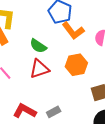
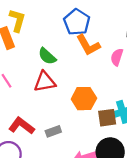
orange hexagon: (76, 65) -> (84, 99), moved

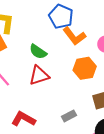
orange hexagon: (84, 99) -> (85, 68), moved
gray rectangle: (53, 131) -> (69, 116), moved

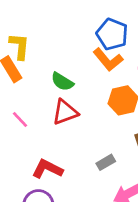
blue pentagon: (61, 16) -> (112, 34), moved

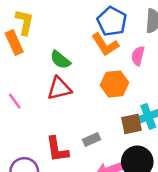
pink line: (20, 119) -> (15, 101), moved
red L-shape: (47, 169) -> (57, 149), moved, turned -132

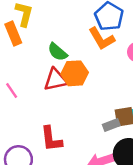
orange hexagon: (115, 84) -> (75, 73), moved
gray rectangle: (92, 140) -> (111, 125), moved

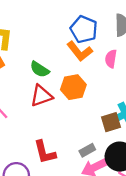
orange hexagon: (75, 73) -> (73, 87), moved
gray rectangle: (111, 125) -> (87, 150), moved

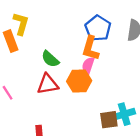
orange L-shape: (80, 51) -> (91, 48), turned 45
pink semicircle: (111, 59) -> (88, 66), moved

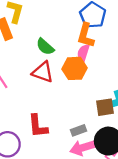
red triangle: (48, 84) -> (43, 72), turned 30

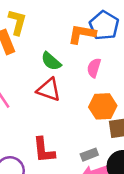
orange L-shape: (86, 35) -> (82, 34), moved, turned 85
orange hexagon: (75, 68) -> (103, 106), moved

